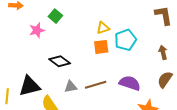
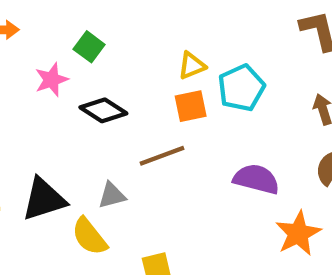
black diamond: (60, 61) -> (103, 110), moved
brown line: (96, 85) -> (162, 156), moved
gray triangle: (71, 87) -> (112, 195), moved

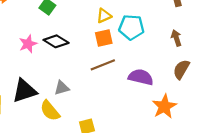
pink star: (52, 80) -> (28, 44), moved
cyan pentagon: (241, 88) -> (131, 27), turned 30
brown line: (162, 156) -> (103, 65), moved

